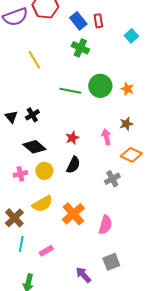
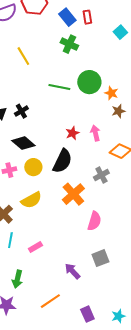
orange star: (127, 89) -> (111, 93), moved
brown star: (126, 124) -> (118, 111), moved
red star: (72, 138) -> (72, 133), moved
black semicircle: (73, 165) -> (62, 161), size x1.4
orange cross: (73, 214) -> (73, 194), moved

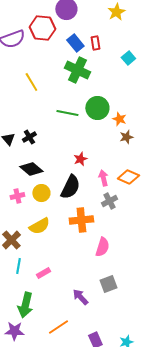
green cross: (69, 44) -> (77, 70), size x1.4
pink arrow: (95, 133) -> (103, 178), moved
orange cross: (73, 194) -> (81, 220), turned 35
green arrow: (17, 279) -> (25, 305), size x1.4

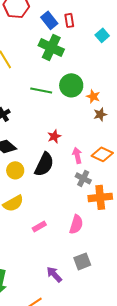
gray cross: (109, 201) -> (83, 178), turned -35
orange cross: (81, 220) -> (100, 197), moved
pink rectangle: (43, 273) -> (39, 226), moved

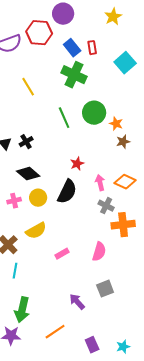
cyan square: (102, 35) -> (125, 63), size x1.5
green line: (41, 90) -> (64, 118), turned 55

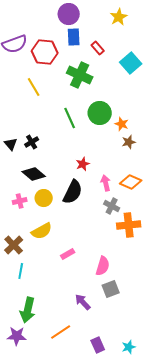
red hexagon: (39, 33) -> (45, 52), moved
blue rectangle: (72, 48) -> (74, 37), moved, turned 36
red rectangle: (92, 48) -> (98, 48), turned -32
pink semicircle: (99, 252) -> (103, 266), moved

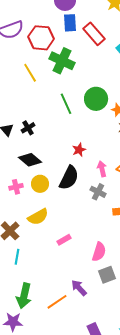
red rectangle: (98, 48) -> (94, 34), size x1.6
green cross: (80, 75) -> (62, 61), moved
gray cross: (112, 206) -> (98, 192), moved
orange line: (61, 332) -> (57, 302), moved

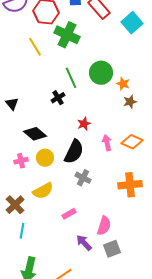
black cross: (28, 128) -> (58, 98), moved
gray cross: (98, 192) -> (83, 178), moved
purple arrow: (79, 288) -> (84, 243), moved

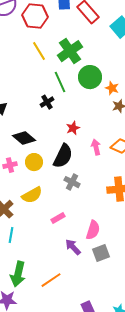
green cross: (67, 35) -> (70, 51), moved, turned 30
yellow line: (35, 47) -> (39, 51), moved

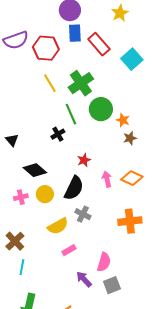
yellow semicircle: (32, 195) -> (58, 226), moved

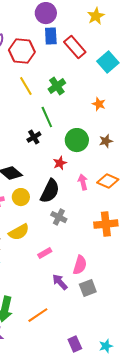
green cross: (81, 83) -> (57, 86), size x0.7
green circle: (101, 109) -> (77, 140), moved
orange star: (123, 120) -> (99, 104), moved
yellow semicircle: (58, 226) -> (19, 232), moved

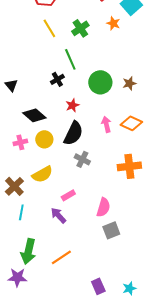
orange star: (99, 104) -> (113, 23), moved
red star: (60, 163) -> (72, 105), moved
purple arrow: (60, 282) -> (58, 215), moved

